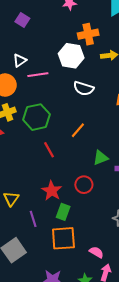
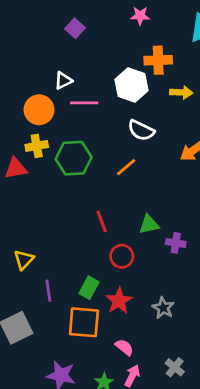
orange line: (78, 130) -> (126, 167), moved
red line: (49, 150) -> (102, 221), moved
red star: (52, 191) -> (119, 301), moved

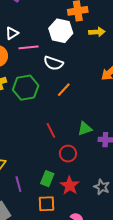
white semicircle: (141, 130) -> (53, 63), moved
orange square: (84, 322) -> (46, 204), size x0.7

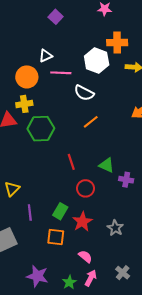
green hexagon: (26, 88) -> (41, 129), moved
green triangle: (85, 129) -> (107, 165), turned 35

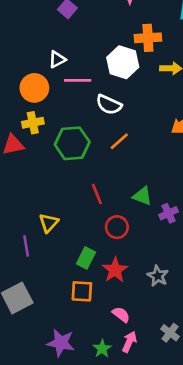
green hexagon: (41, 129) -> (72, 143), moved
purple cross: (126, 180) -> (168, 213), turned -32
yellow triangle: (12, 189) -> (49, 223), moved
purple line: (30, 212) -> (26, 246), moved

